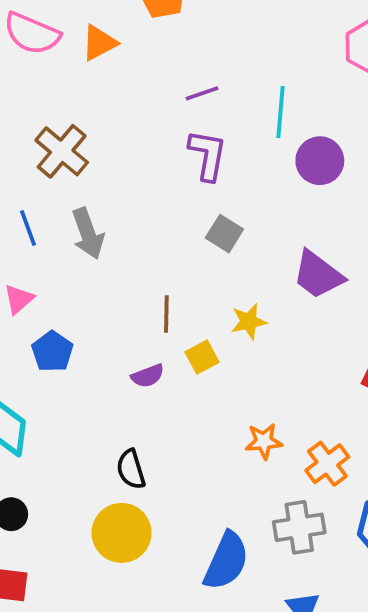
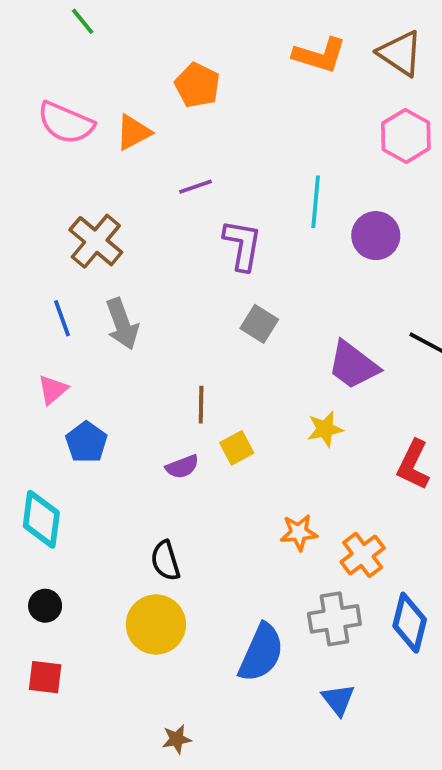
purple line: (202, 93) -> (195, 187), moved
purple circle: (320, 161) -> (376, 236), moved
yellow star: (249, 322) -> (325, 429), moved

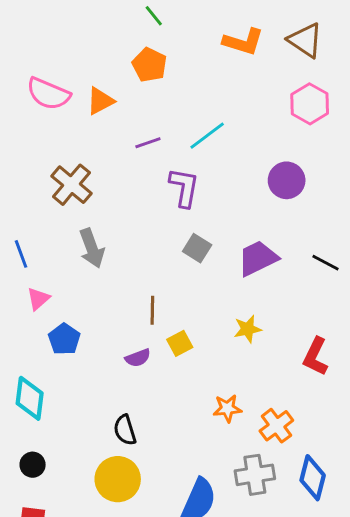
green line: (83, 21) -> (154, 16), moved
cyan line: (316, 202) -> (207, 136), moved, turned 48
blue line: (62, 318) -> (21, 254), moved
purple trapezoid: (353, 365) -> (258, 258), moved, turned 117

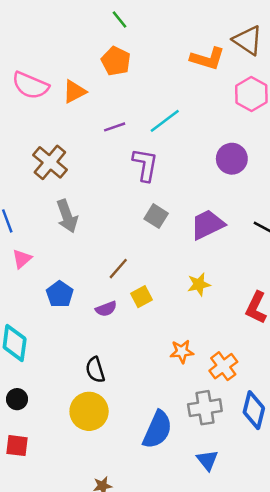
orange L-shape: (243, 42) -> (207, 59), moved
brown line: (152, 310) -> (118, 269), turned 40
blue pentagon: (64, 339) -> (60, 294), moved

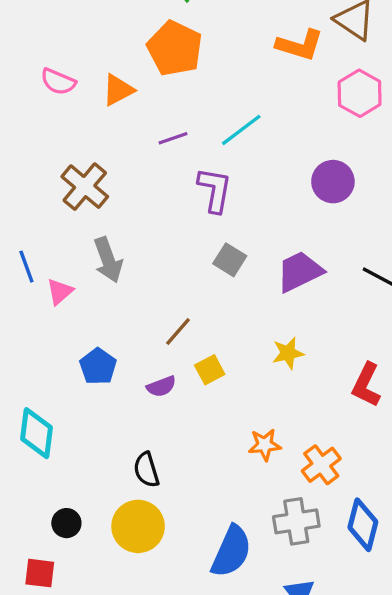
orange pentagon: (116, 61) -> (175, 48), size x1.4
pink semicircle: (30, 85) -> (58, 82), size x0.7
pink triangle: (22, 259) -> (60, 292), moved
black circle: (17, 399) -> (66, 523), moved

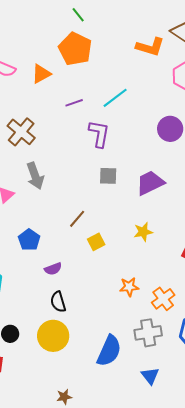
gray square: (230, 260) -> (108, 176), turned -30
purple semicircle: (161, 386) -> (53, 269), moved

